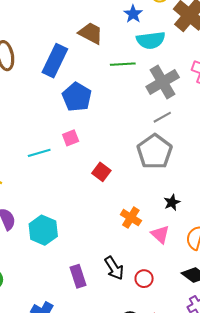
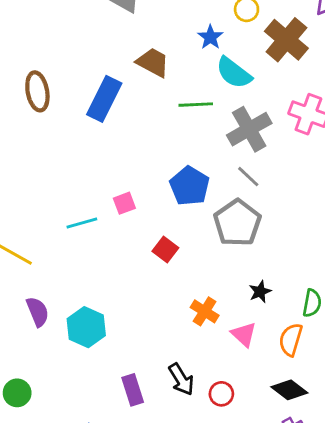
cyan semicircle: (151, 40) -> (234, 73), turned 44
blue pentagon: (77, 97) -> (190, 186), moved
gray line: (162, 117) -> (248, 177), turned 72

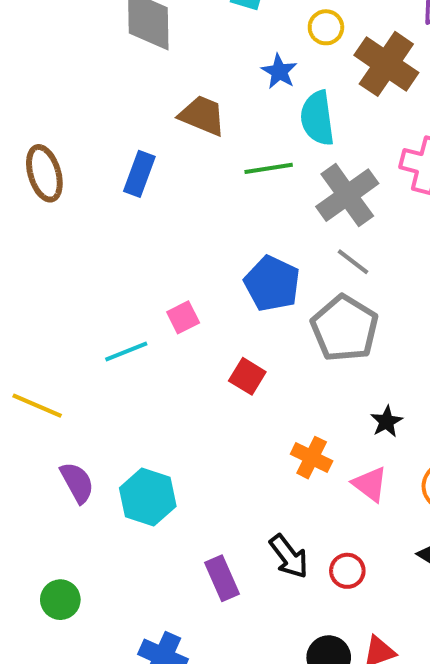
cyan semicircle: (234, 73) -> (317, 118), turned 51
blue rectangle: (104, 99) -> (139, 174), size x0.7

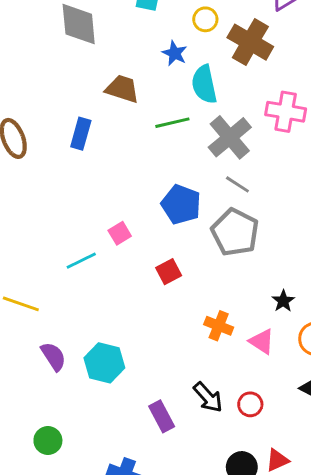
red square: (247, 376) -> (169, 272), turned 35
black star: (387, 422) -> (283, 301), moved

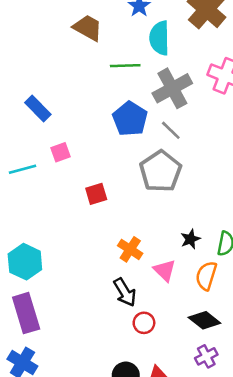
blue rectangle: (81, 134) -> (38, 108), moved, turned -72
blue pentagon: (181, 204) -> (130, 119), moved
black arrow: (208, 397) -> (125, 292), moved
purple rectangle: (162, 416) -> (26, 313), moved, size x1.4

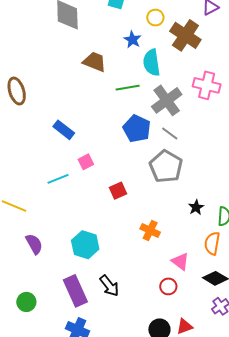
black star: (190, 239) -> (196, 207), moved
cyan hexagon: (25, 262) -> (85, 245), moved
pink triangle: (165, 270) -> (180, 261), moved
black arrow: (125, 292) -> (109, 286), moved

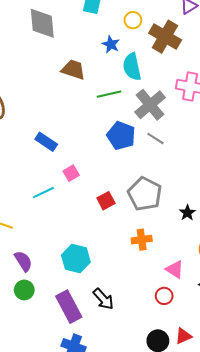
gray pentagon: (166, 166) -> (145, 194), moved
orange cross: (150, 231) -> (142, 240), turned -30
green circle: (26, 302) -> (24, 290), moved

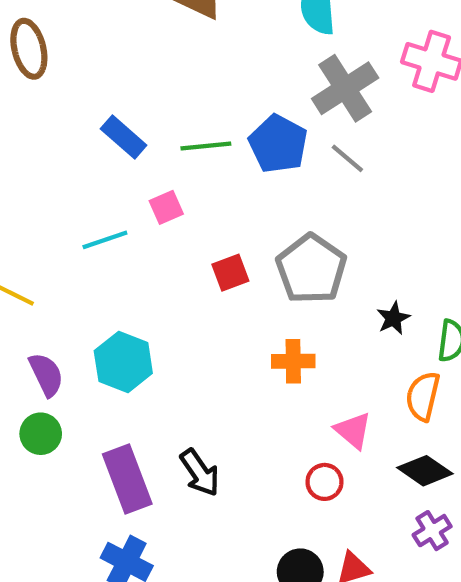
green line: (109, 94) -> (206, 146), moved
cyan hexagon: (76, 259) -> (123, 362), moved

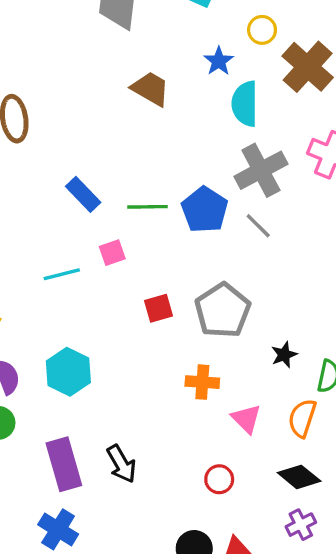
pink triangle: (353, 430) -> (246, 419), moved

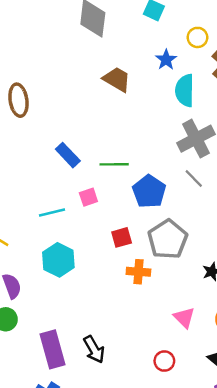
blue pentagon: (205, 210) -> (149, 191), moved
cyan hexagon: (68, 372) -> (58, 260), moved
orange cross: (202, 382) -> (138, 272), moved

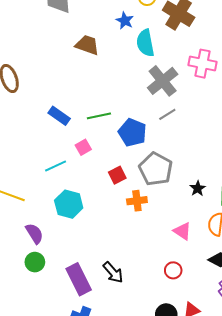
gray line: (194, 179) -> (167, 114), turned -66

